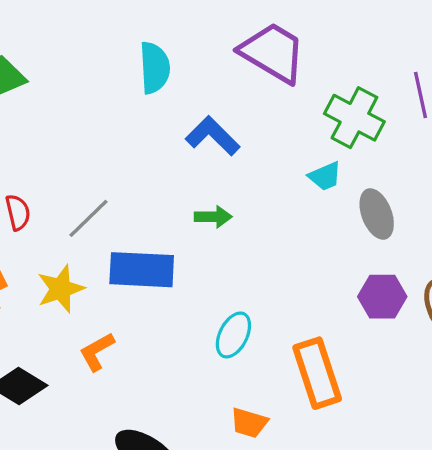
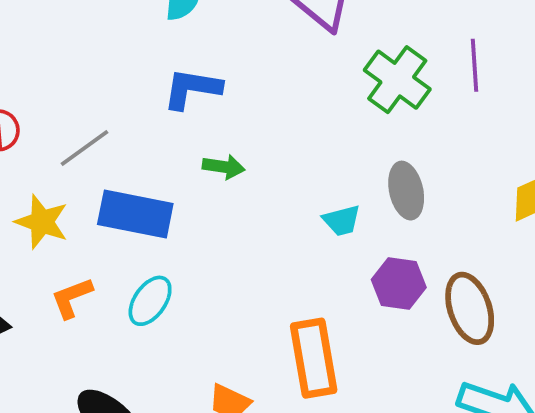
blue L-shape: (213, 136) -> (192, 89), moved, turned -44
cyan trapezoid: (325, 176) -> (342, 220), moved
yellow star: (61, 289) -> (42, 222), turned 30
cyan ellipse: (233, 335) -> (150, 301), moved

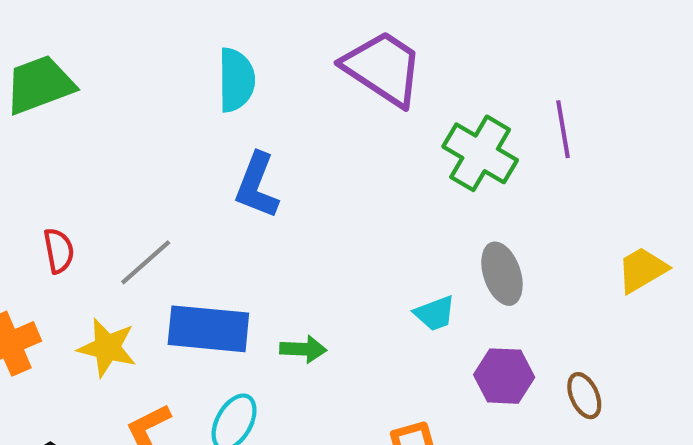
blue L-shape: (192, 89) -> (257, 186), turned -72
green arrow: (224, 167) -> (303, 349), moved
brown ellipse: (470, 308) -> (584, 396), size x0.6

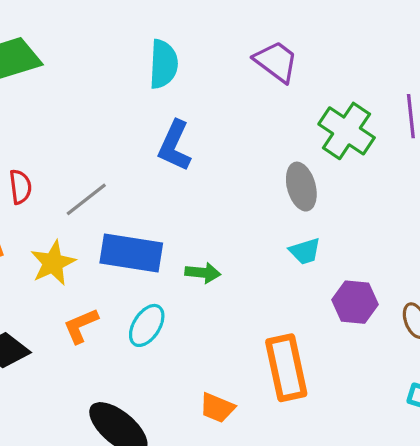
purple trapezoid: (383, 68) -> (276, 62), size x0.7
gray ellipse: (502, 274) -> (301, 187), moved
yellow star: (107, 348) -> (53, 263), turned 30

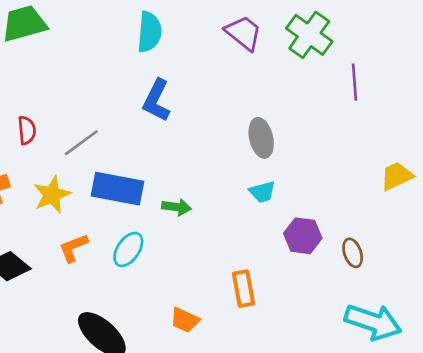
green cross: (347, 131) -> (309, 35), moved
orange rectangle: (286, 368) -> (243, 289), size x0.7

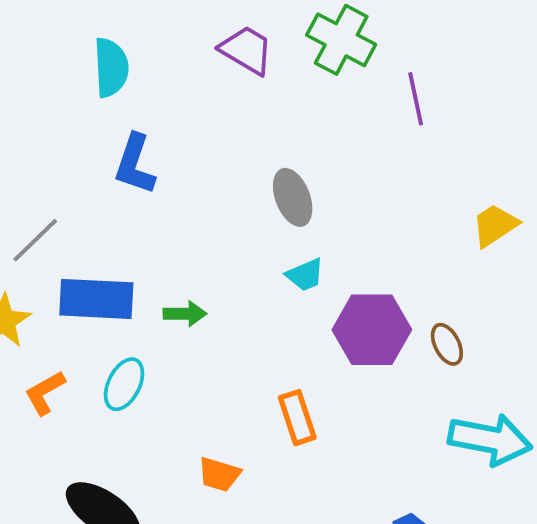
purple hexagon: (303, 236) -> (372, 330), size x1.4

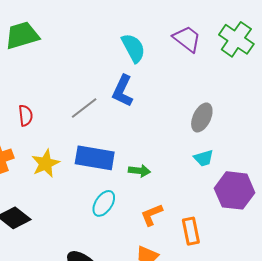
cyan semicircle: (111, 67) -> (133, 48), moved, turned -32
gray ellipse: (293, 197) -> (202, 117), turned 40
gray line: (35, 240) -> (84, 108), moved
orange L-shape: (45, 393) -> (152, 215), moved

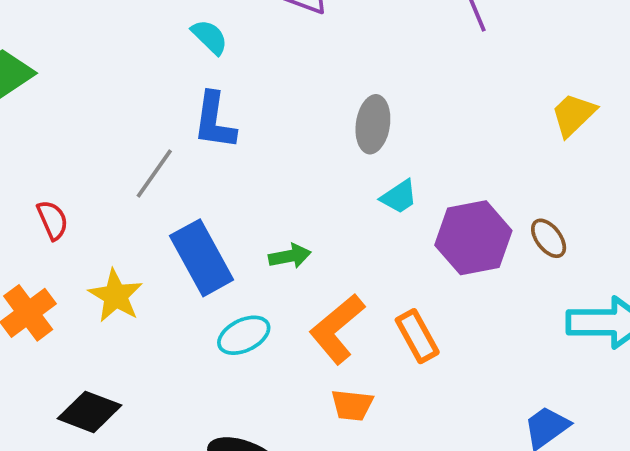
cyan semicircle: (133, 48) -> (210, 37), size x0.7
blue rectangle: (95, 158) -> (202, 258), turned 69
cyan ellipse: (104, 203) -> (244, 335), turned 48
orange L-shape: (152, 215) -> (337, 329), size x1.5

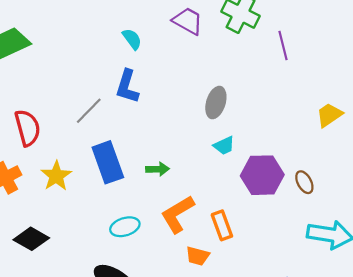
red semicircle: (53, 220) -> (28, 128), size x1.6
cyan ellipse: (244, 335) -> (125, 227), moved
orange trapezoid: (352, 405) -> (198, 256), moved

